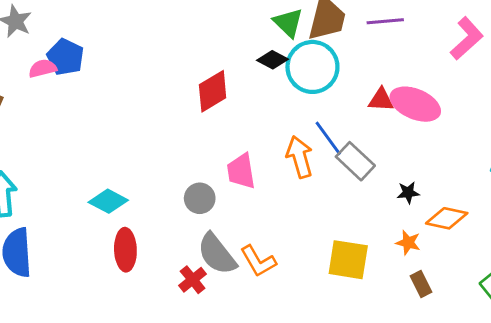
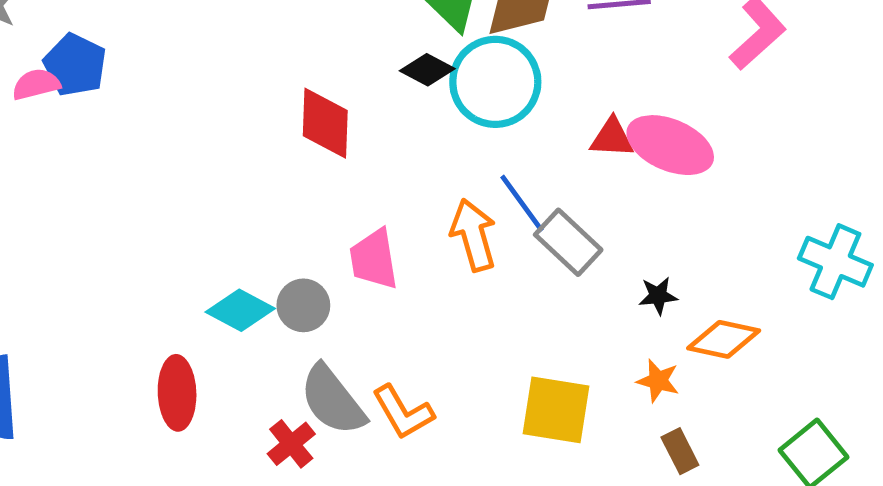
red diamond: (213, 91) -> (325, 123), turned -57
cyan diamond: (108, 201) -> (240, 310), moved

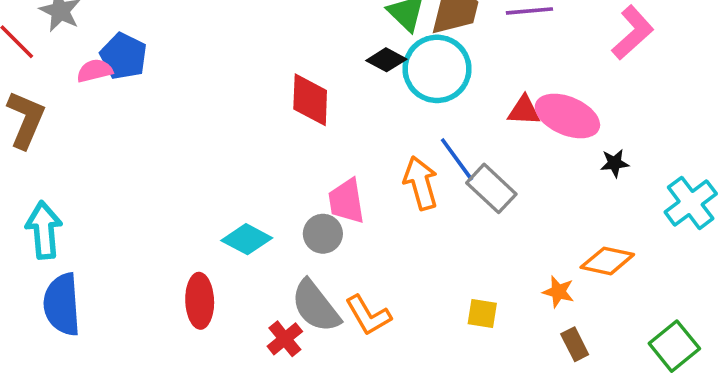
cyan cross: (835, 262) -> (691, 203), turned 30
black star: (658, 296) -> (615, 163), moved
gray circle: (303, 305) -> (323, 234), moved
yellow square: (556, 410) -> (482, 313), size x0.6

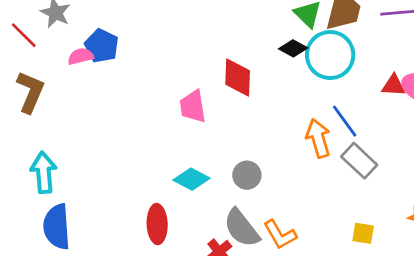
gray rectangle: (491, 188) -> (359, 161), moved
pink trapezoid: (346, 201) -> (193, 107), moved

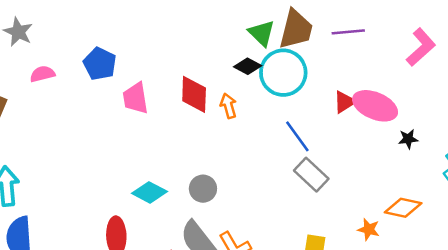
blue pentagon: (102, 46) -> (100, 64), moved
red triangle: (394, 85) -> (344, 102), turned -35
pink trapezoid: (193, 107) -> (135, 98), moved
orange arrow: (318, 138) -> (228, 106), moved, size x0.7

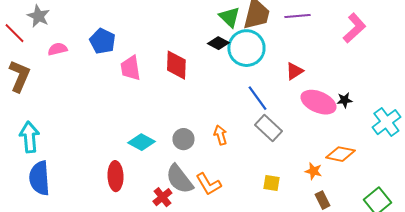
orange arrow: (228, 106) -> (220, 135), moved
pink ellipse: (375, 106) -> (318, 102), moved

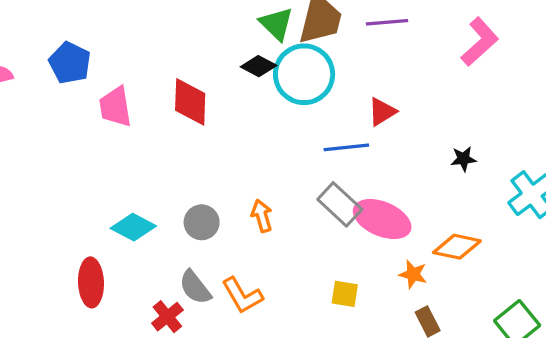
blue line: (257, 98) -> (346, 147), moved, turned -60
pink ellipse: (318, 102) -> (382, 219), moved
gray semicircle: (179, 179) -> (195, 287), size x0.7

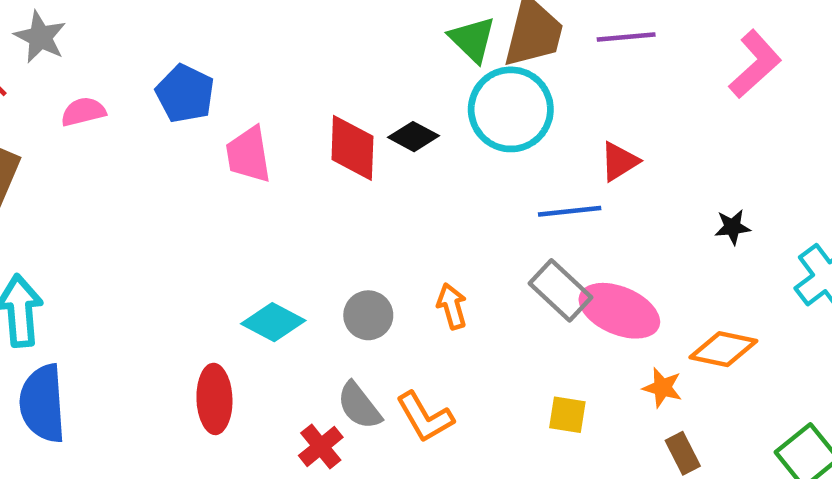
black diamond: (259, 66) -> (414, 137), moved

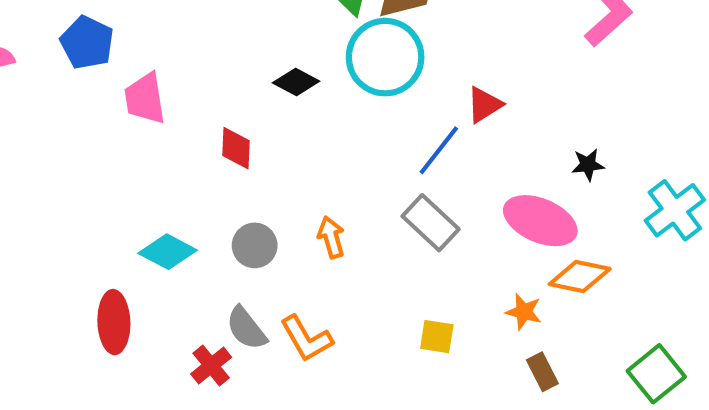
red diamond: (352, 148) -> (236, 148), moved, size x0.7
blue line: (570, 211) -> (439, 150), turned -46
pink ellipse: (619, 311) -> (540, 221), moved

